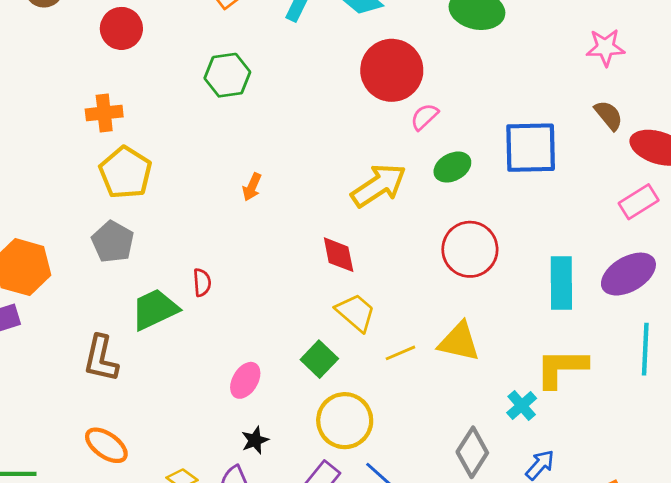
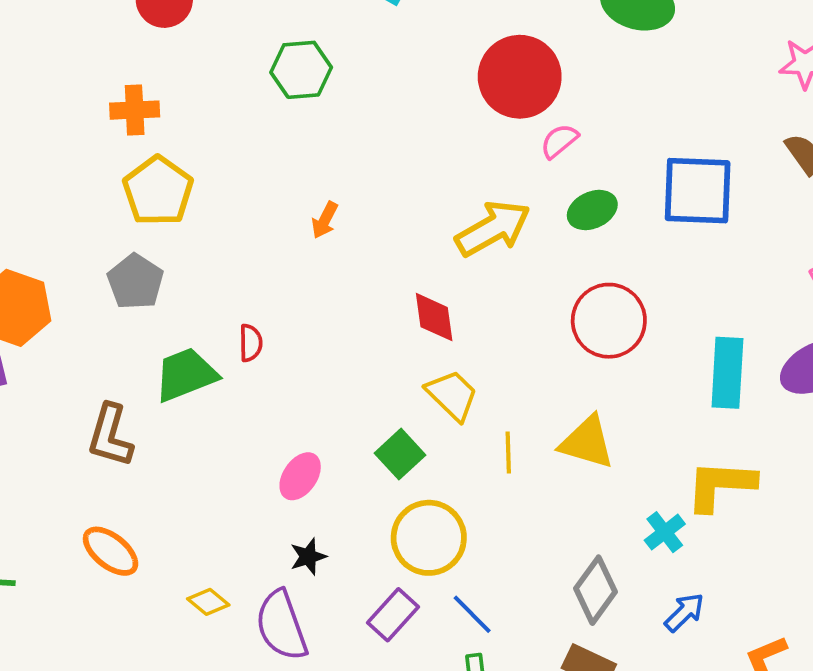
yellow line: (400, 353) -> (508, 453), turned -72

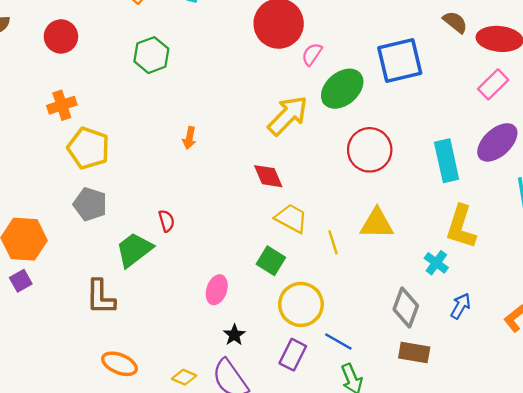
green ellipse: (592, 210) -> (342, 89), size x1.5
yellow L-shape: (721, 485) -> (461, 227), turned -60

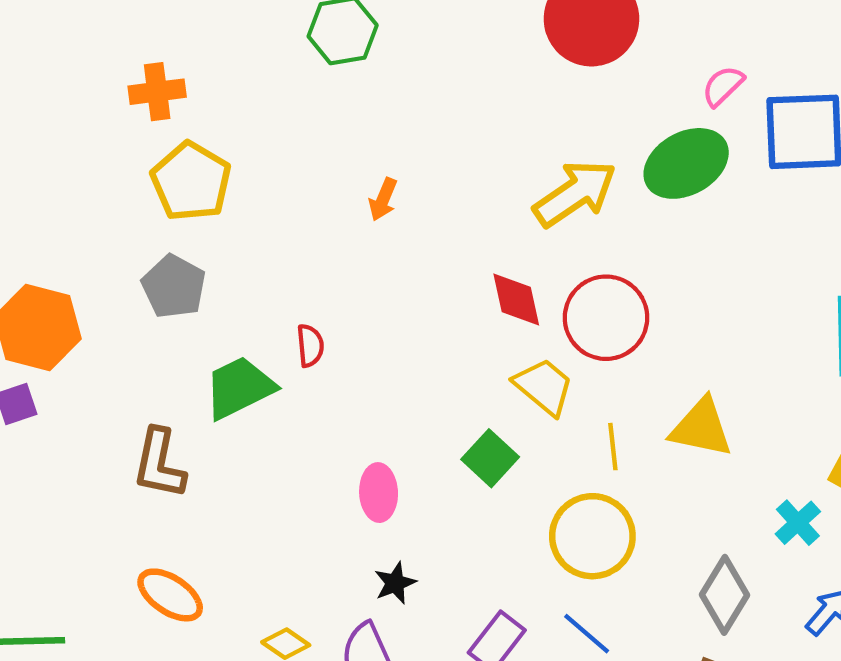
pink semicircle: (312, 54) -> (723, 86), moved
red circle: (370, 150) -> (606, 318), moved
pink ellipse: (217, 290) -> (379, 493), turned -32
yellow circle: (301, 304) -> (592, 536), moved

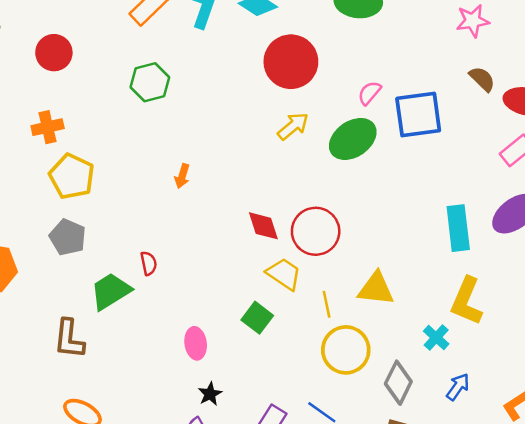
yellow arrow: (575, 193) -> (293, 126), moved, size x0.7
yellow circle: (592, 536) -> (346, 350), moved

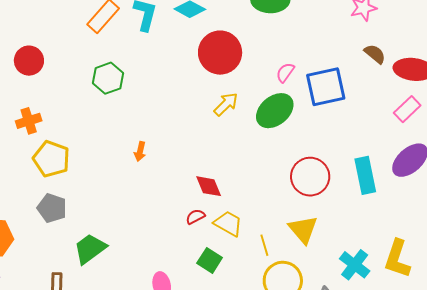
red circle: (316, 231) -> (310, 177), moved
red semicircle: (149, 263) -> (195, 217), moved, turned -102
yellow triangle: (376, 289) -> (303, 229), turned 48
yellow L-shape: (467, 301) -> (397, 259), moved
cyan cross: (436, 337) -> (355, 265), size x1.4

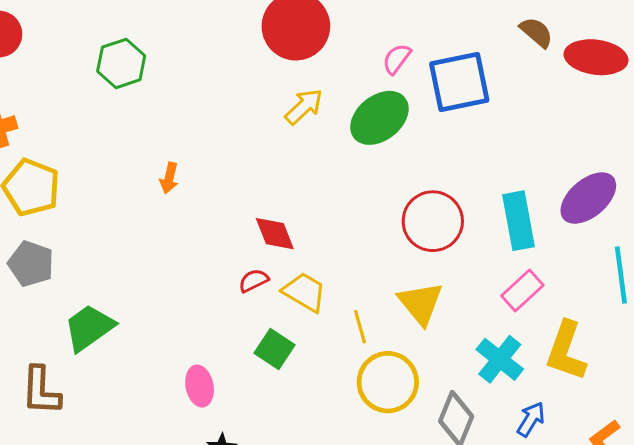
pink rectangle: (407, 109) -> (522, 290), moved

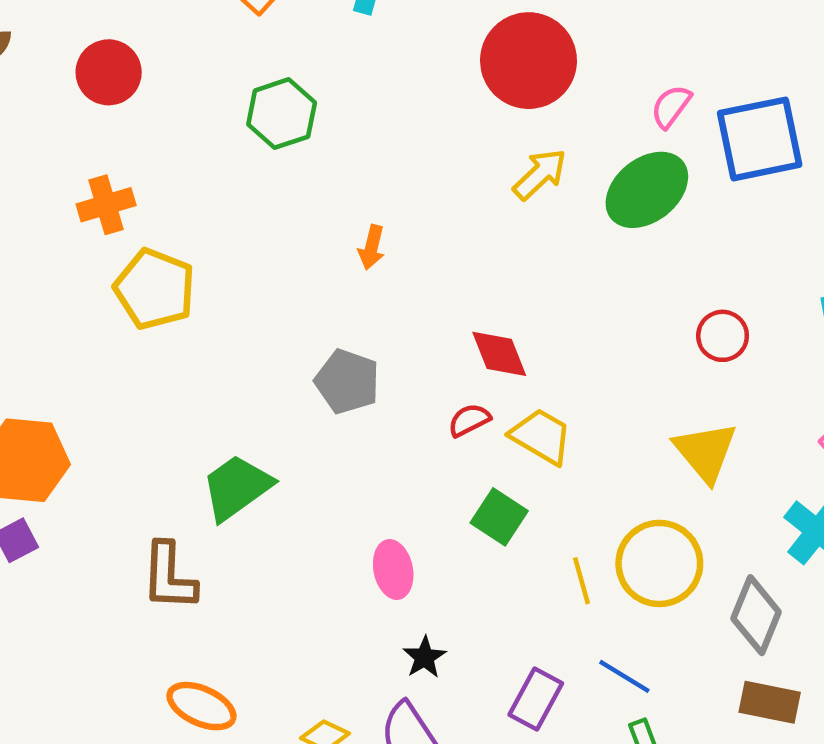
orange arrow: (169, 178) -> (372, 247), moved
red circle: (433, 221) -> (723, 336), size x0.6
gray pentagon: (31, 264) -> (347, 381), moved
yellow line: (360, 327) -> (581, 581), moved

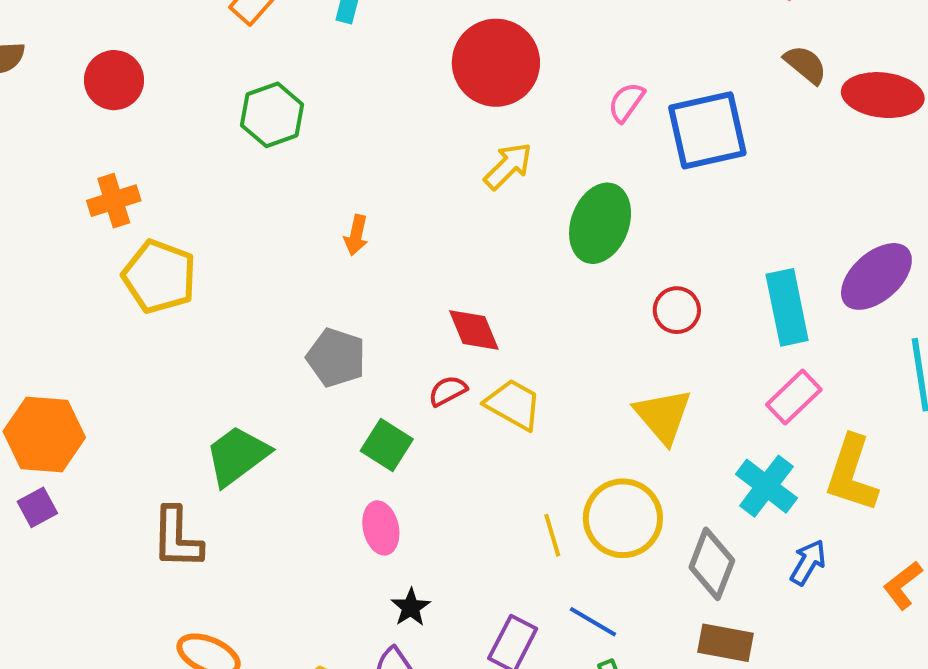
green ellipse: (647, 190) -> (600, 223), moved, turned -30
green square: (499, 517) -> (387, 445), moved

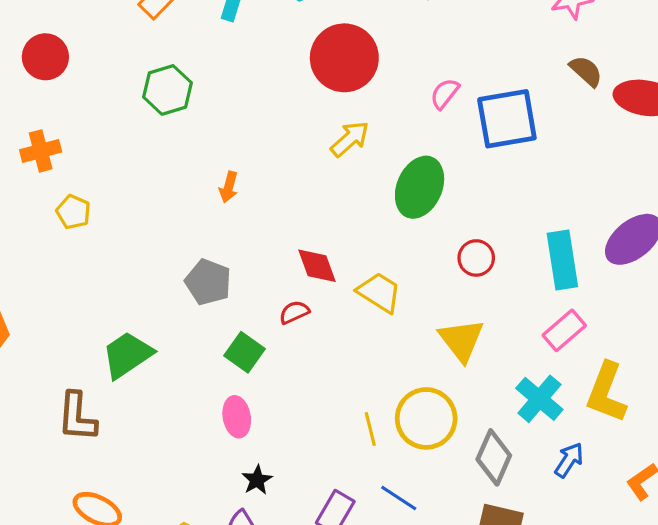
yellow pentagon: (159, 276) -> (73, 212), size x0.6
yellow trapezoid: (513, 404) -> (379, 292), moved

